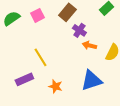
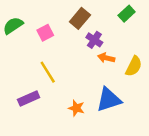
pink square: (37, 15) -> (45, 33), moved
orange star: (55, 86) -> (76, 108), moved

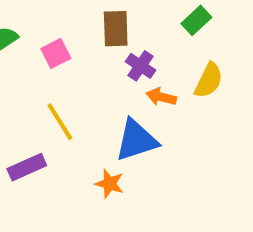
brown rectangle: (80, 18) -> (116, 29), turned -42
yellow semicircle: (134, 66) -> (209, 80), moved
blue triangle: (109, 100) -> (136, 140), moved

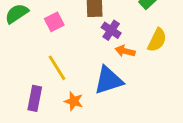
purple rectangle: (27, 167) -> (35, 98), turned -55
orange star: (110, 184) -> (74, 101), moved

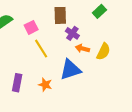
yellow semicircle: (157, 40) -> (103, 52), moved
yellow line: (57, 68) -> (41, 49), moved

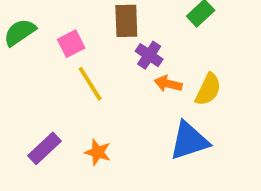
blue triangle: (70, 70) -> (189, 141), moved
purple rectangle: (17, 83) -> (44, 148), turned 36

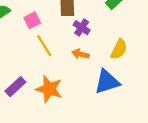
orange arrow: (168, 84) -> (80, 54), moved
orange star: (98, 152) -> (49, 89), size x1.6

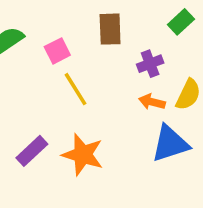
purple cross: (82, 28) -> (150, 64), moved, turned 35
orange arrow: (80, 54) -> (152, 102), moved

